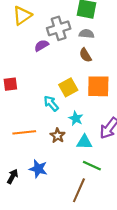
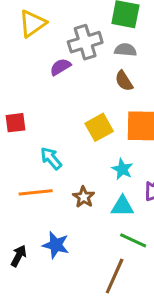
cyan arrow: (51, 103) -> (51, 158), moved
cyan star: (76, 118) -> (122, 169), moved

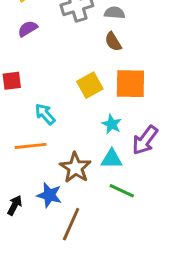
purple semicircle: (60, 67) -> (28, 29), moved
brown star: (84, 197) -> (75, 168), moved, size x1.5
brown line: (115, 276) -> (71, 224), moved

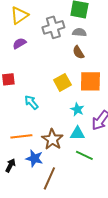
orange line: (31, 146) -> (21, 136), moved

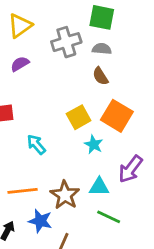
orange square: (90, 81) -> (117, 116), turned 30
cyan star: (77, 109) -> (94, 144), moved

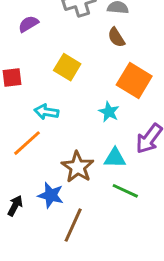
yellow square: (79, 117) -> (67, 67), moved, turned -30
cyan arrow: (36, 144) -> (46, 112), turned -40
orange line: (23, 191) -> (27, 143), moved, turned -36

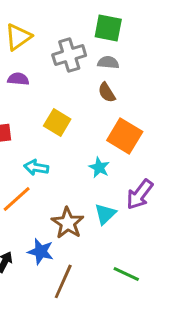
purple semicircle: (28, 24) -> (18, 79), turned 36
cyan triangle: (115, 158) -> (105, 214), turned -45
green line: (125, 191) -> (126, 274), moved

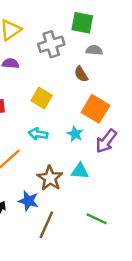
gray semicircle: (108, 63) -> (94, 50), moved
cyan arrow: (36, 167) -> (38, 134), moved
purple arrow: (140, 194) -> (106, 141), moved
cyan triangle: (105, 214) -> (80, 171), turned 48

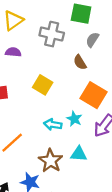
gray cross: (51, 44) -> (52, 34), turned 30
gray semicircle: (94, 50) -> (92, 40), turned -63
cyan arrow: (38, 134) -> (53, 125), moved

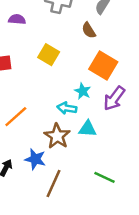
cyan arrow: (53, 125) -> (67, 108), moved

